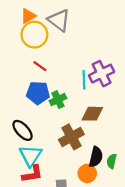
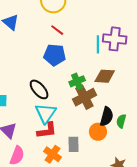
purple cross: (102, 74) -> (115, 39), turned 30
green cross: (58, 100) -> (77, 81), moved

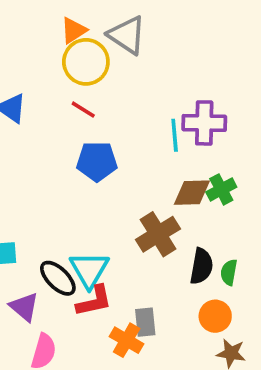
red line: (57, 30) -> (83, 110), moved
green cross: (77, 81) -> (221, 189), moved
black ellipse: (39, 89) -> (58, 278), moved
orange circle: (98, 132) -> (215, 316), moved
orange cross: (52, 154) -> (127, 340), moved

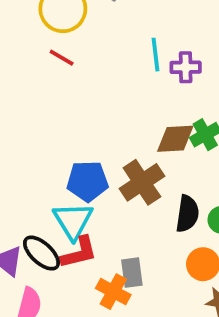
purple cross: (204, 123) -> (186, 67), size x0.7
cyan line: (175, 135) -> (155, 55), moved
blue pentagon: (97, 161) -> (88, 181), moved
black ellipse: (58, 278) -> (41, 253), moved

